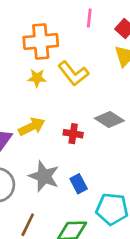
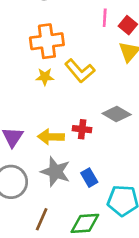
pink line: (89, 18) -> (105, 18), moved
yellow arrow: (32, 127) -> (51, 137), moved, turned -150

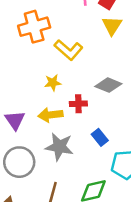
yellow star: (45, 77) -> (53, 83), moved
blue rectangle: (89, 178) -> (100, 137), moved

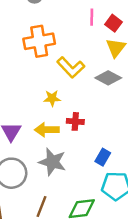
gray diamond: (108, 85) -> (108, 78), moved
blue rectangle: (100, 137) -> (103, 157), moved, turned 63

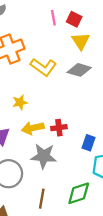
yellow star: (52, 98) -> (20, 102), moved
red cross: (75, 121) -> (59, 128), moved

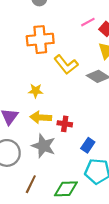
pink line: (53, 18) -> (88, 22), turned 56

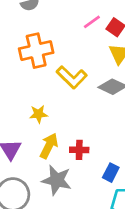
yellow arrow: (41, 117) -> (49, 146), turned 120

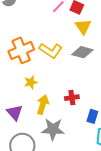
orange cross: (36, 51) -> (21, 50), moved
red cross: (79, 150) -> (72, 98), moved

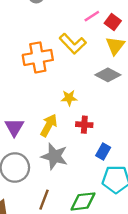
yellow L-shape: (51, 50) -> (73, 44), moved
yellow star: (31, 82) -> (69, 98), moved

